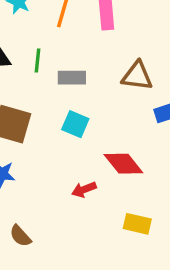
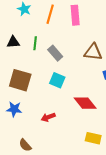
gray rectangle: (72, 78) -> (55, 53), turned 49
red arrow: (84, 189) -> (48, 117), moved

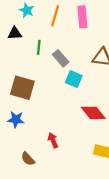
black triangle: (13, 42) -> (15, 33), moved
cyan square: (57, 80) -> (74, 79), moved
red arrow: (48, 117) -> (53, 140), moved, turned 88

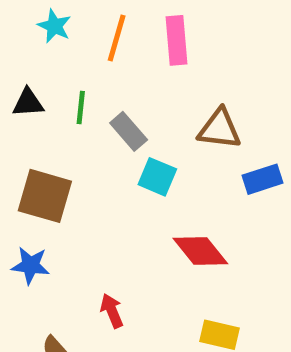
black triangle: (15, 33) -> (28, 103), moved

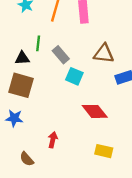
black triangle: (28, 103) -> (22, 58), moved
red arrow: (112, 311) -> (53, 140), turned 35

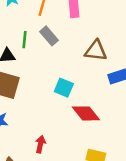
gray rectangle: (61, 55) -> (49, 36), moved
cyan square: (74, 76) -> (64, 88), moved

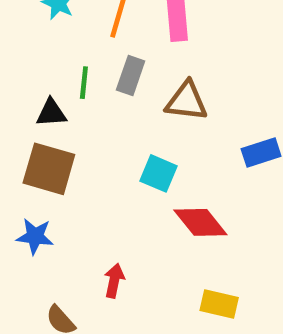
gray rectangle: (49, 36) -> (131, 76), turned 60
brown triangle: (96, 51) -> (186, 101), moved

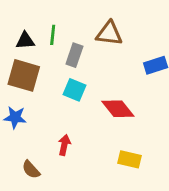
gray rectangle: (131, 76) -> (74, 55), moved
green line: (84, 83) -> (53, 35), moved
cyan square: (158, 173) -> (74, 90), moved

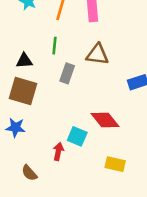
green line: (53, 35) -> (55, 46), moved
cyan square: (74, 90) -> (77, 136), moved

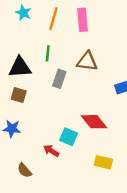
black triangle: (24, 61) -> (20, 67), size x1.5
brown square: (23, 91) -> (19, 95), size x0.6
red arrow: (58, 151) -> (51, 151), turned -70

